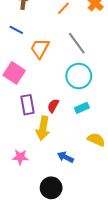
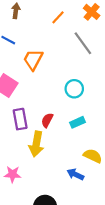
gray line: (77, 43) -> (83, 43), moved
cyan circle: (79, 76) -> (74, 89), size x0.7
blue arrow: (65, 157) -> (75, 174), moved

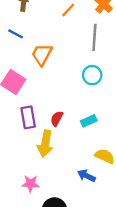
gray line: (83, 43) -> (94, 37), turned 40
cyan circle: (74, 89) -> (92, 75), moved
pink star: (13, 174) -> (30, 184), moved

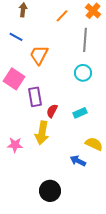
purple rectangle: (28, 117) -> (35, 97), moved
pink star: (30, 184) -> (15, 145), moved

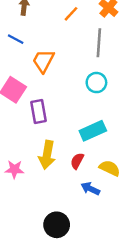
red semicircle: (52, 111) -> (77, 161), moved
cyan rectangle: (80, 113) -> (93, 131), size x1.5

